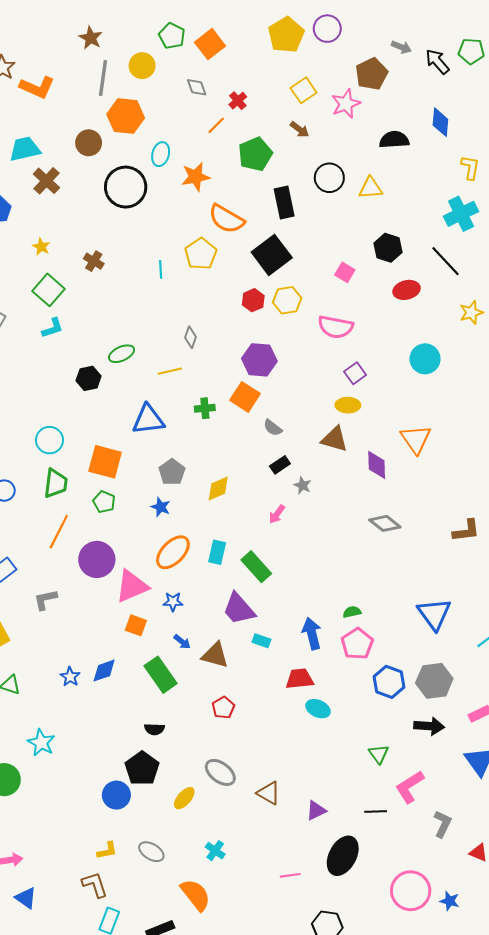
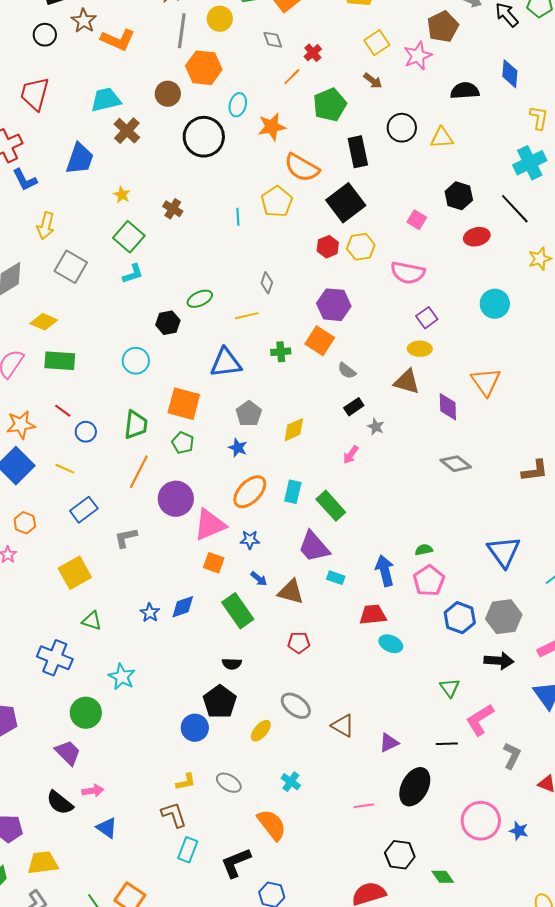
cyan circle: (50, 440) -> (136, 361), moved
red pentagon: (223, 708) -> (299, 643), turned 30

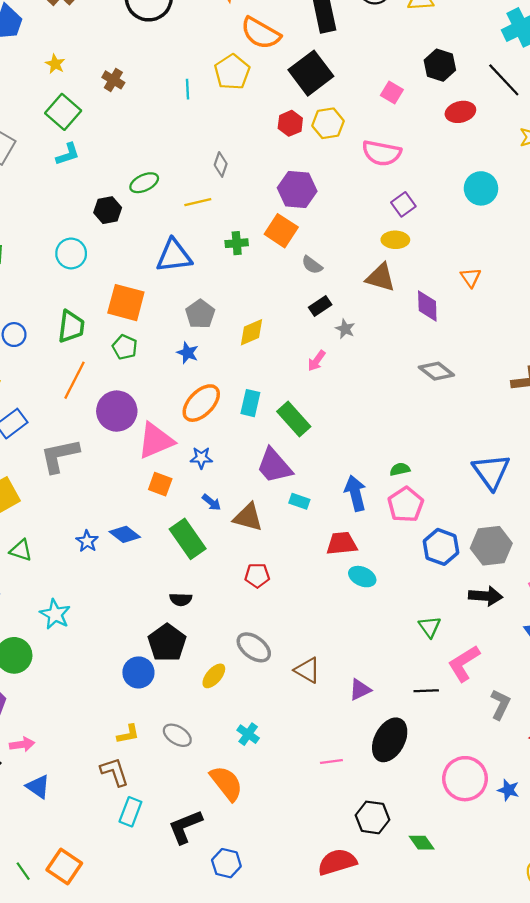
orange triangle: (486, 382) -> (471, 277), size x0.6
gray L-shape: (126, 538) -> (60, 456), size x1.5
blue diamond: (183, 607) -> (125, 534), turned 56

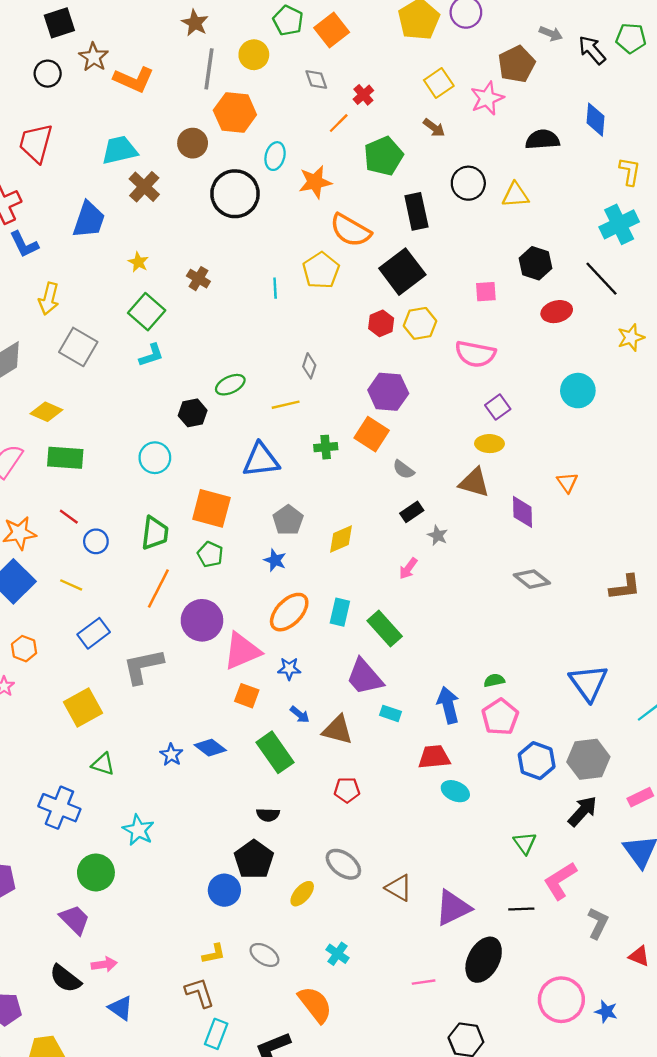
pink square: (392, 92) -> (486, 292), turned -35
black arrow: (486, 596) -> (583, 811), turned -52
purple triangle: (360, 690) -> (453, 908), size x1.6

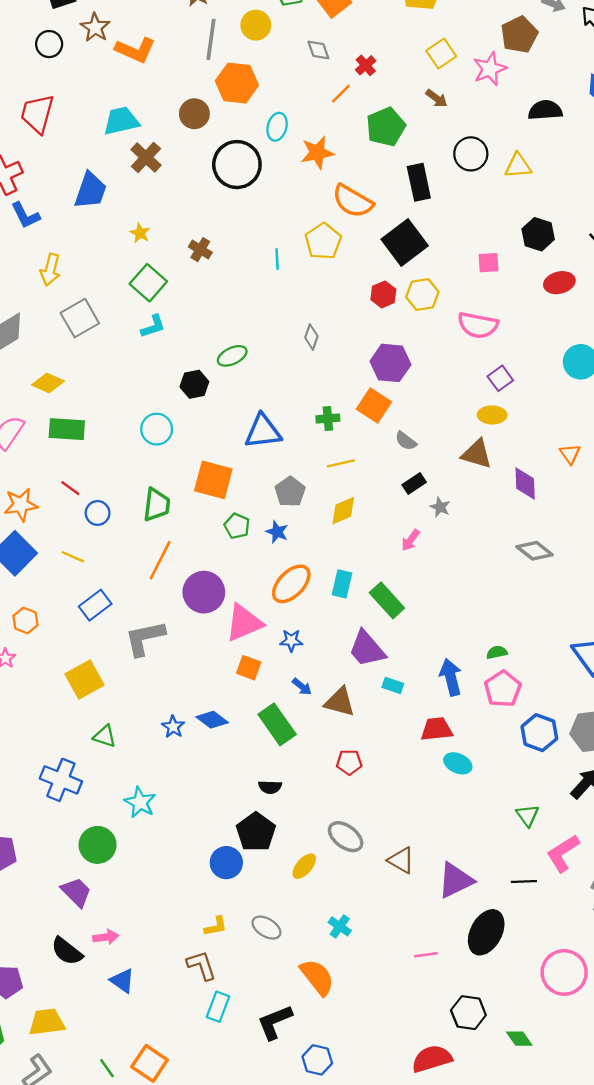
gray square: (78, 347) -> (80, 318), turned 30
yellow line: (286, 405) -> (341, 463), moved
green pentagon: (210, 554) -> (237, 526), moved

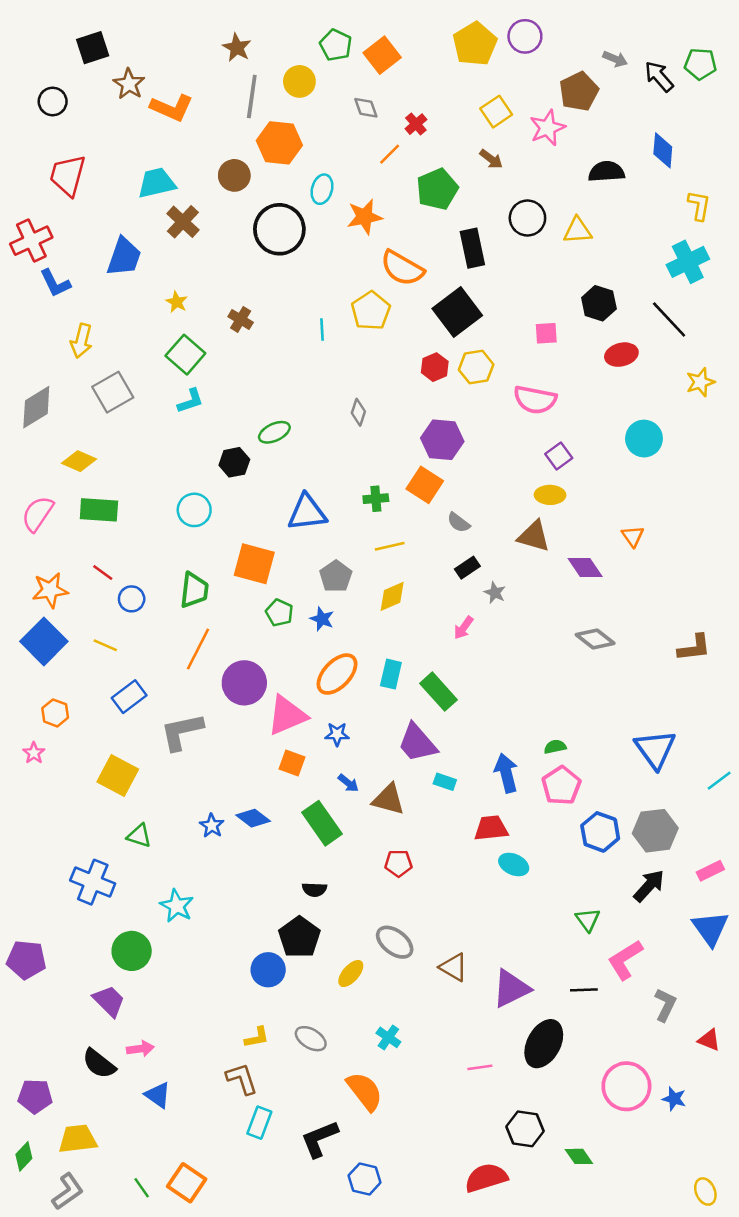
black circle: (49, 44) -> (53, 101), moved
purple diamond: (525, 483) -> (585, 568), turned -32
yellow square: (85, 680) -> (118, 776), turned -33

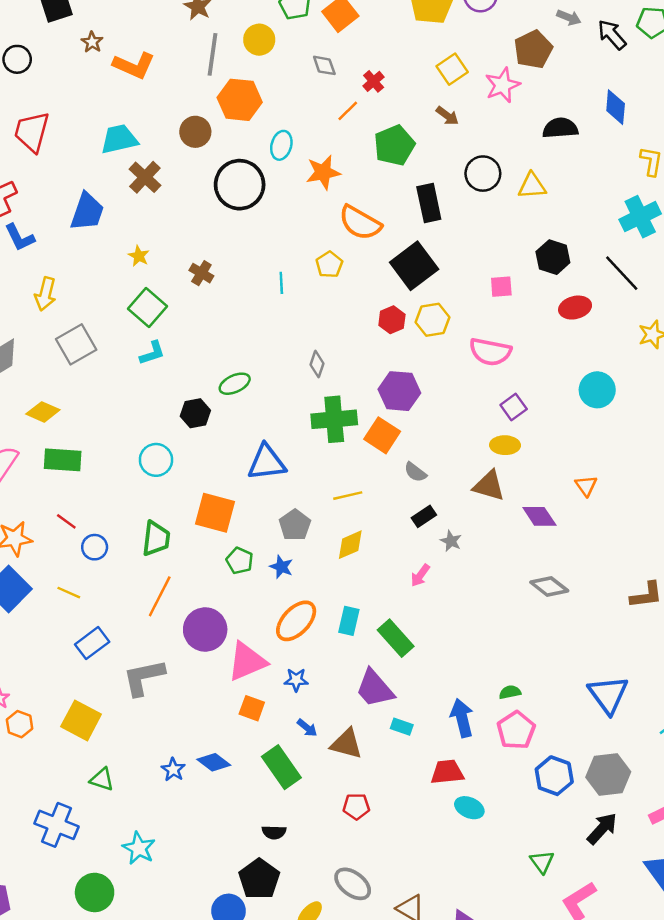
brown star: (129, 84) -> (92, 42), size x0.7
yellow pentagon: (371, 311) -> (329, 265), size x0.7
green cross: (376, 499) -> (334, 419), moved, size x1.8
orange hexagon: (55, 713) -> (20, 724), moved

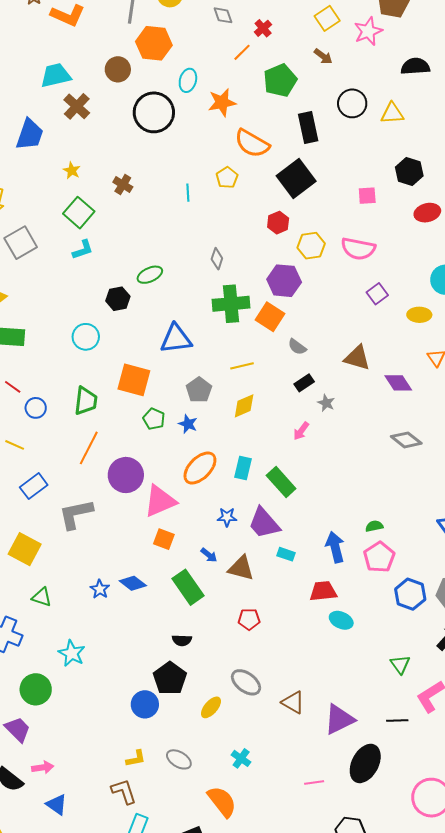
yellow hexagon: (432, 320) -> (311, 246), moved
yellow ellipse: (505, 445) -> (419, 315), moved
blue star: (296, 680) -> (227, 517), moved

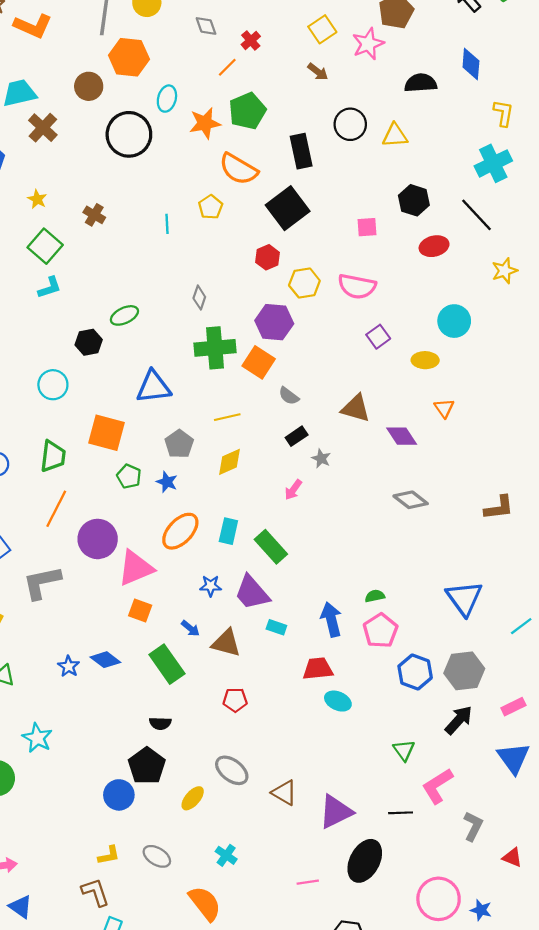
green pentagon: (280, 80) -> (247, 111), moved

